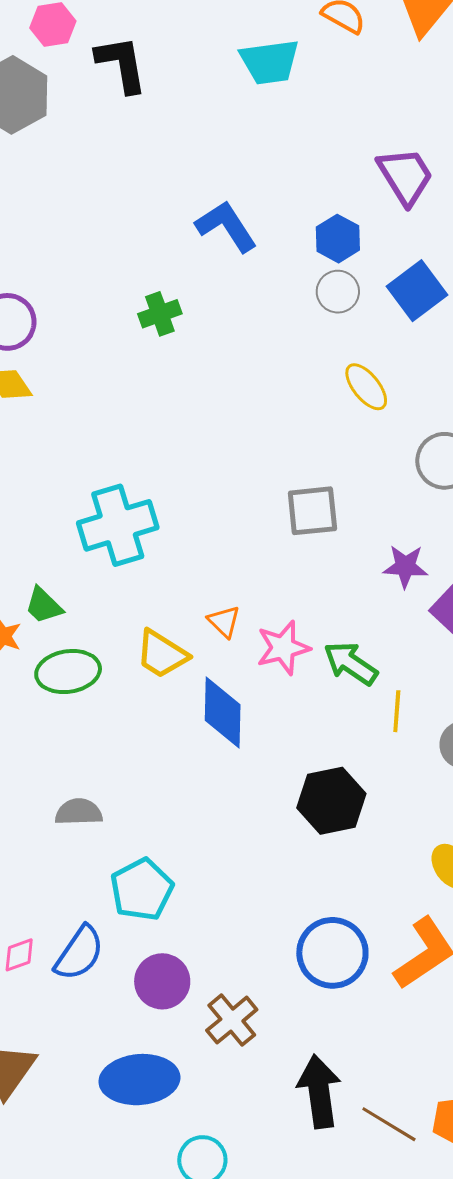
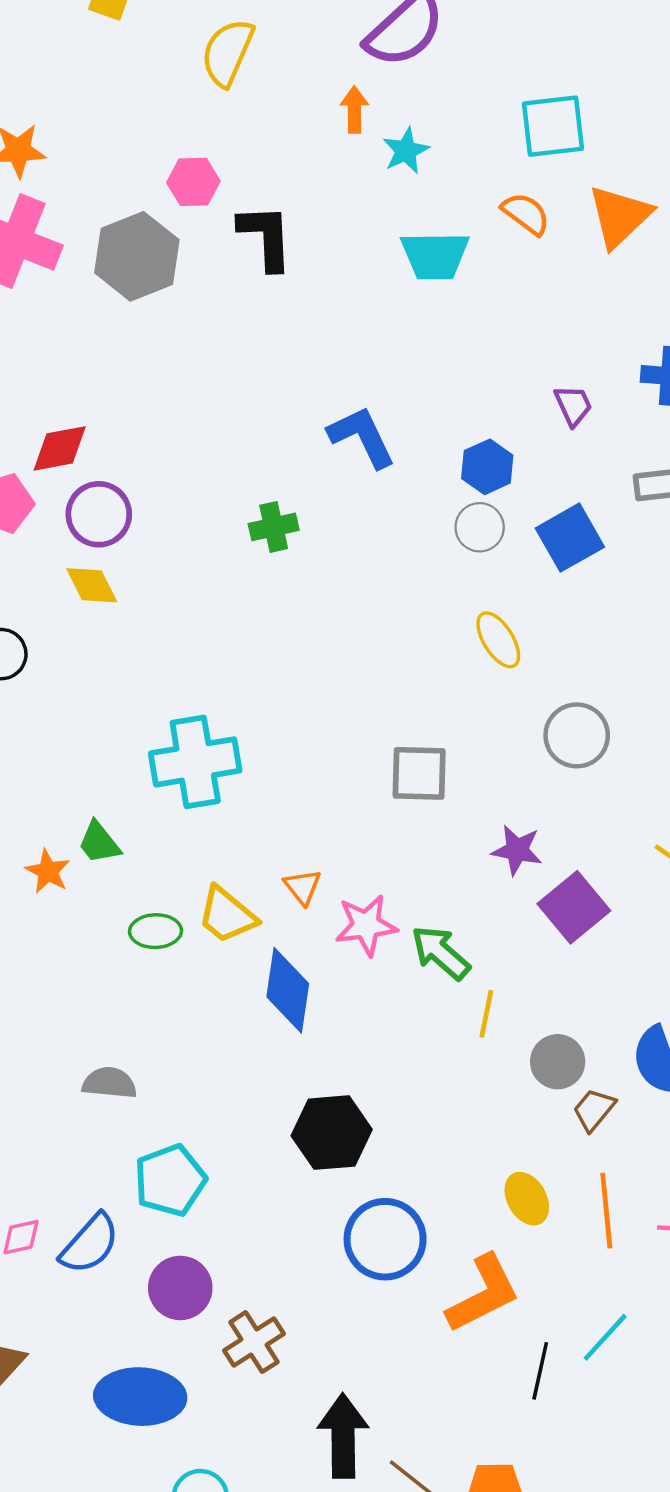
purple trapezoid: (405, 176) -> (573, 405), size x0.6
green ellipse: (68, 672) -> (156, 931), moved, size x0.7
black hexagon: (331, 801) -> (332, 1133), moved
blue circle: (332, 953) -> (385, 1239), moved

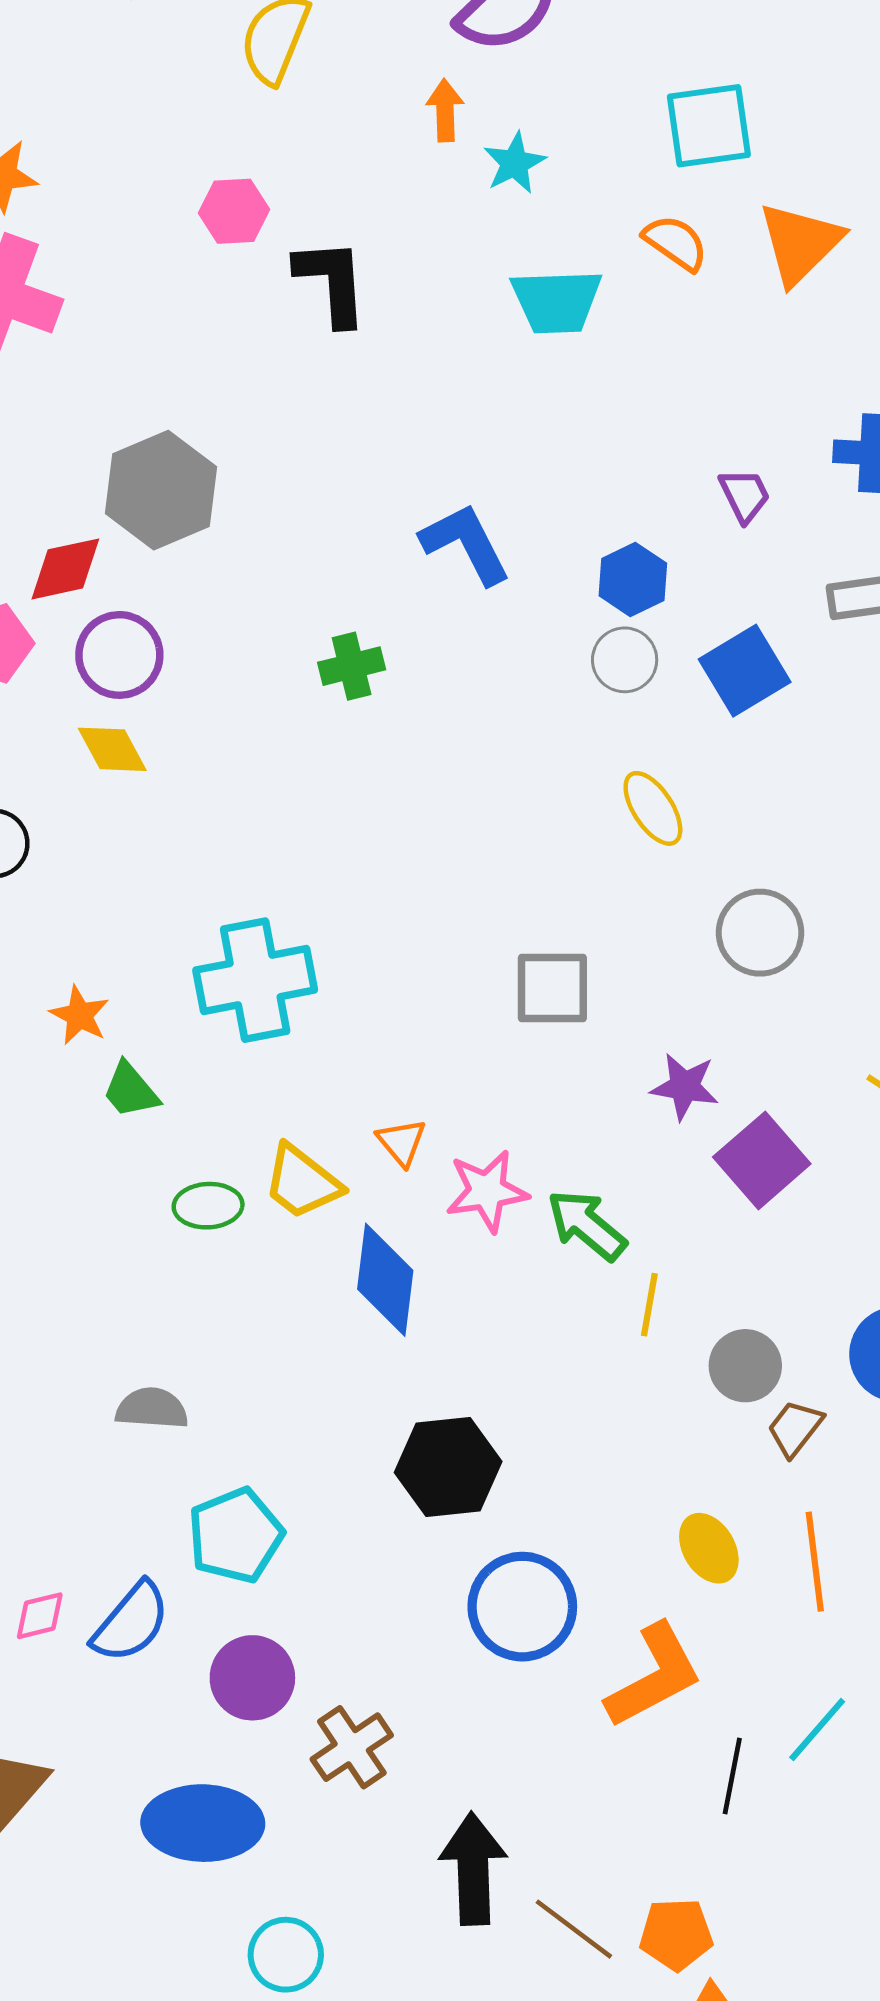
gray hexagon: (137, 256) -> (161, 490), moved
orange star: (48, 871) -> (79, 1015), moved

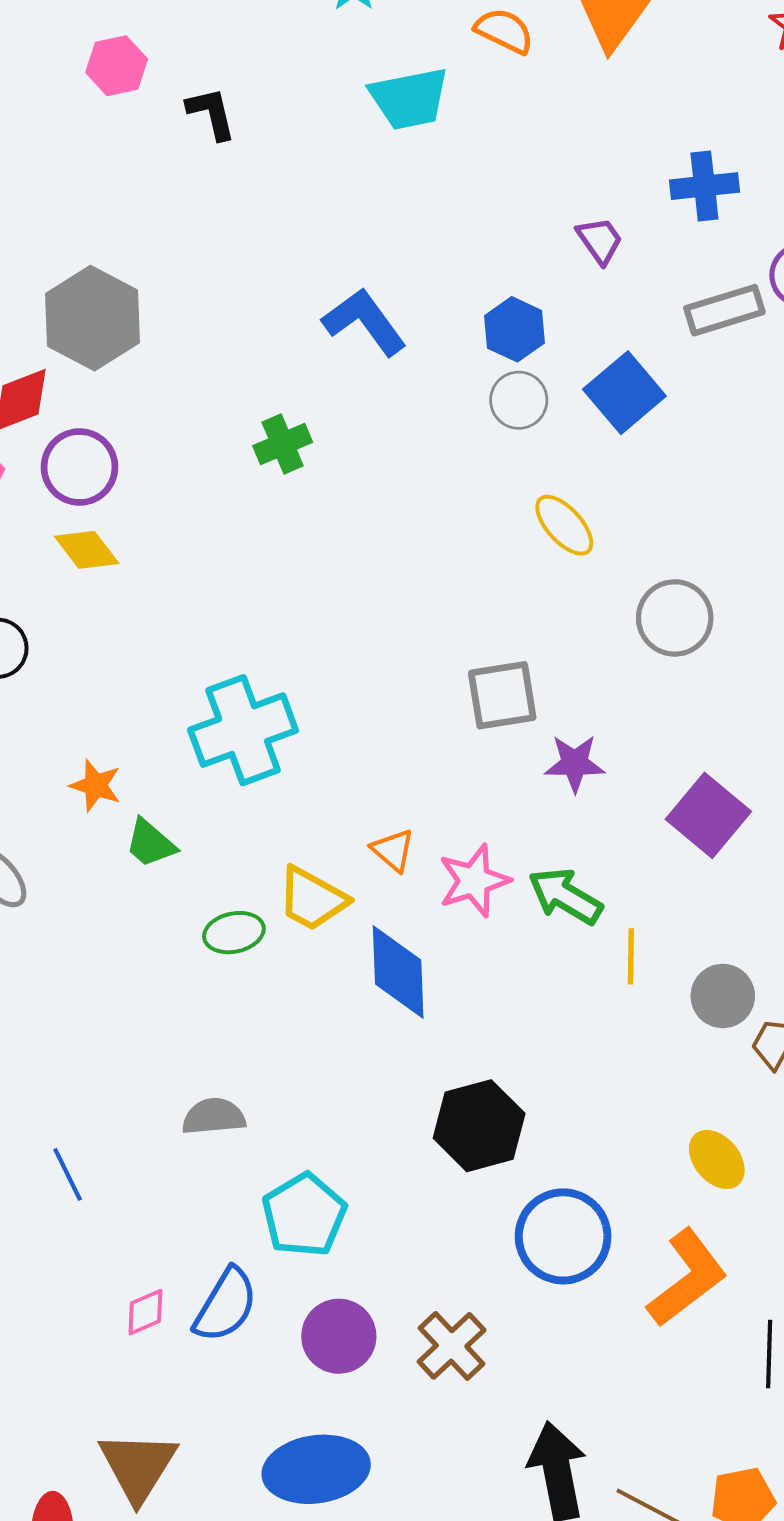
black L-shape: (332, 282) -> (211, 113), size x0.7
purple star: (685, 1087) -> (575, 763), moved
brown cross: (352, 1747) -> (452, 1346), moved

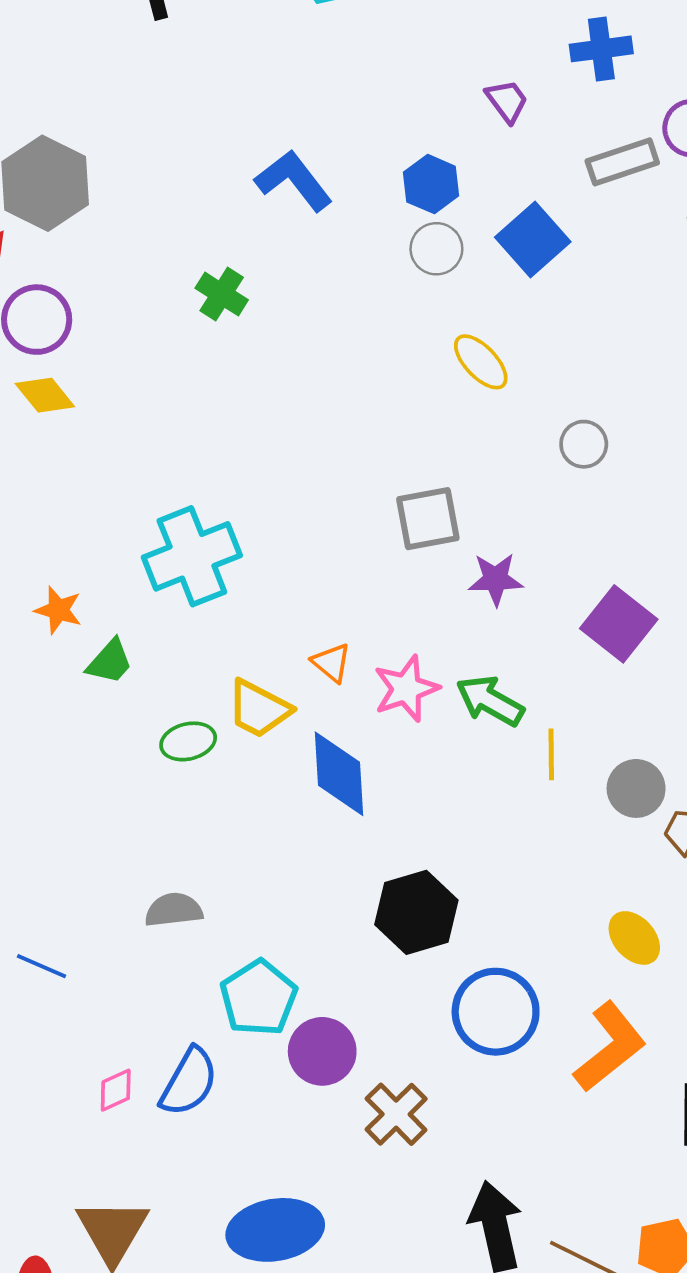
green cross: (283, 444) -> (222, 294), turned -33
gray circle: (675, 618) -> (584, 444), size x0.7
green trapezoid: (150, 843) -> (110, 662), turned -88
blue line: (68, 1174) -> (41, 966), turned -39
purple circle: (339, 1336) -> (322, 1051), moved

